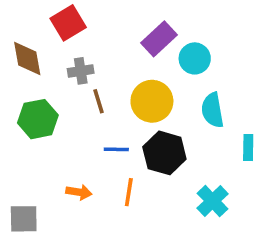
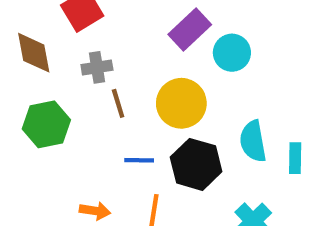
cyan semicircle: (213, 110) -> (253, 141), moved

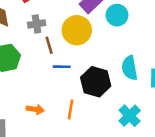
yellow circle: (181, 103) -> (77, 30), moved
blue line: (139, 160) -> (62, 67), moved

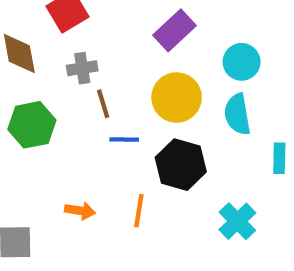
cyan circle: (117, 15) -> (242, 62), moved
yellow circle: (77, 30) -> (177, 98), moved
cyan semicircle: (130, 68) -> (237, 114), moved

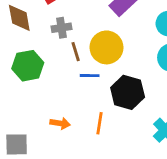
yellow circle: (177, 98) -> (106, 47), moved

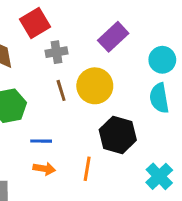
gray cross: (62, 28) -> (56, 52), moved
blue line: (90, 76) -> (41, 141), moved

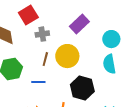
brown line: (61, 90) -> (45, 59), turned 32
blue line: (41, 141) -> (38, 82), moved

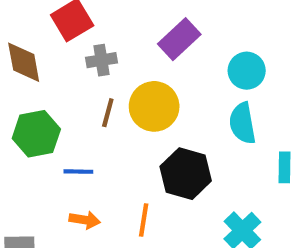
blue line: (38, 82) -> (78, 172), moved

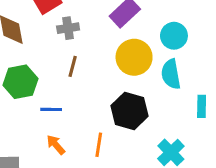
yellow circle: (154, 106) -> (134, 57), moved
orange arrow: (85, 220) -> (56, 145), turned -140

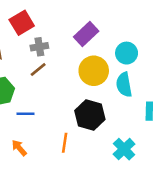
brown line: (73, 66) -> (38, 69), moved, turned 36
orange arrow: (56, 145) -> (19, 148), moved

